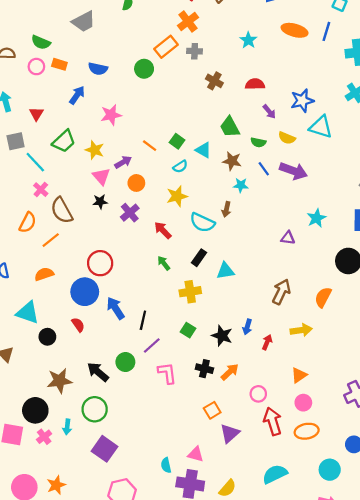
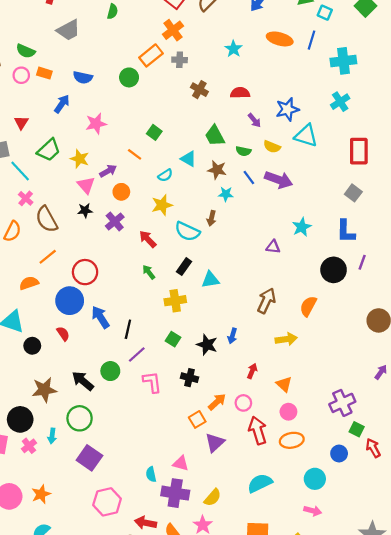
green square: (177, 141) -> (154, 132), moved
orange line: (51, 240) -> (48, 257), moved
red arrow: (267, 342) -> (252, 371), moved
orange arrow: (230, 372) -> (217, 402), moved
orange triangle: (299, 375) -> (284, 384), turned -42

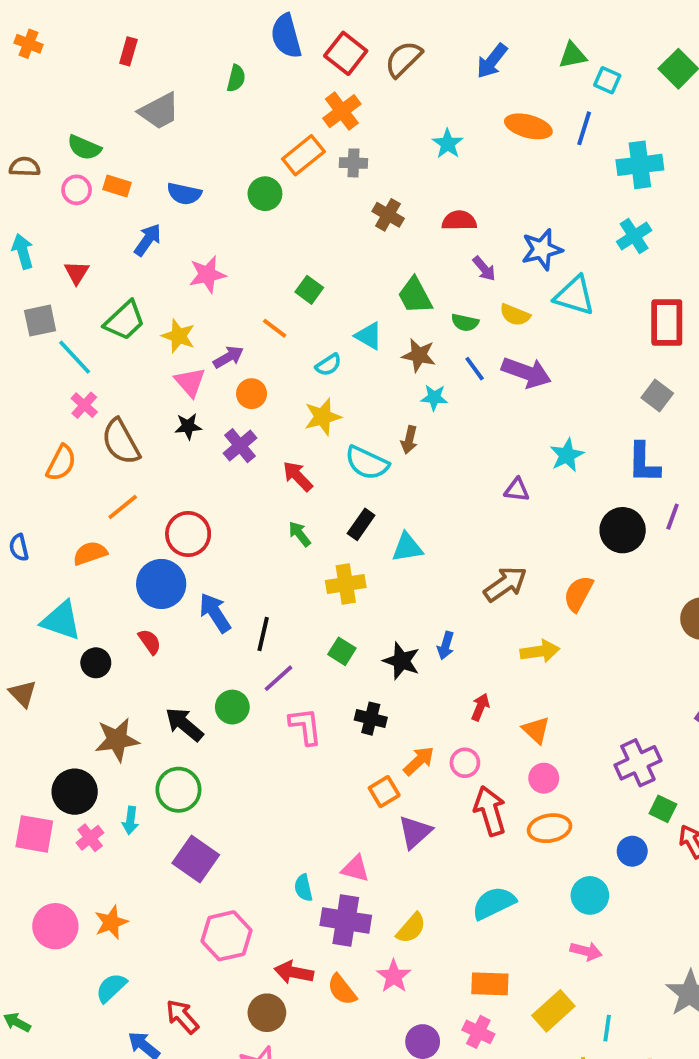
brown arrow: (266, 301) -> (505, 584), turned 30

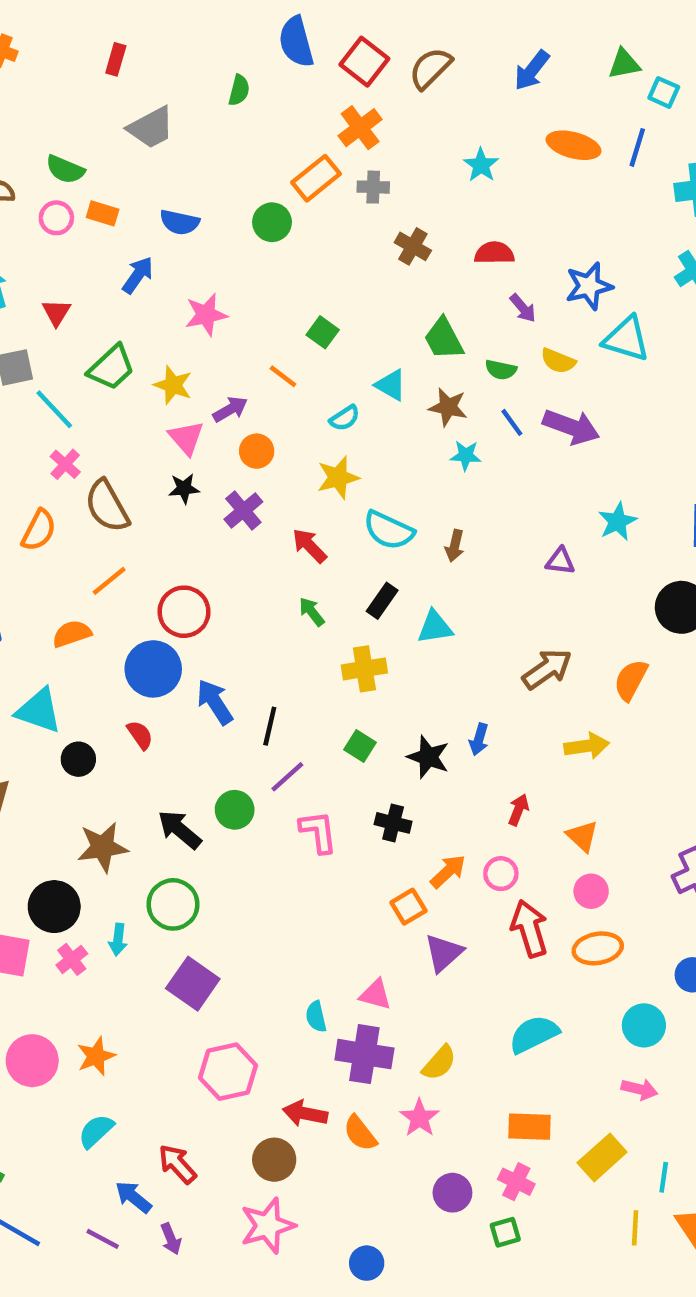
brown arrow: (409, 440) -> (455, 546), moved

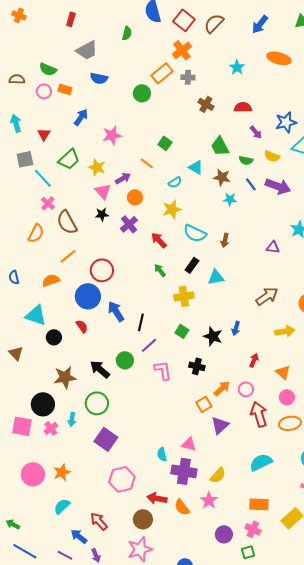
blue semicircle: (180, 222) -> (99, 78), moved

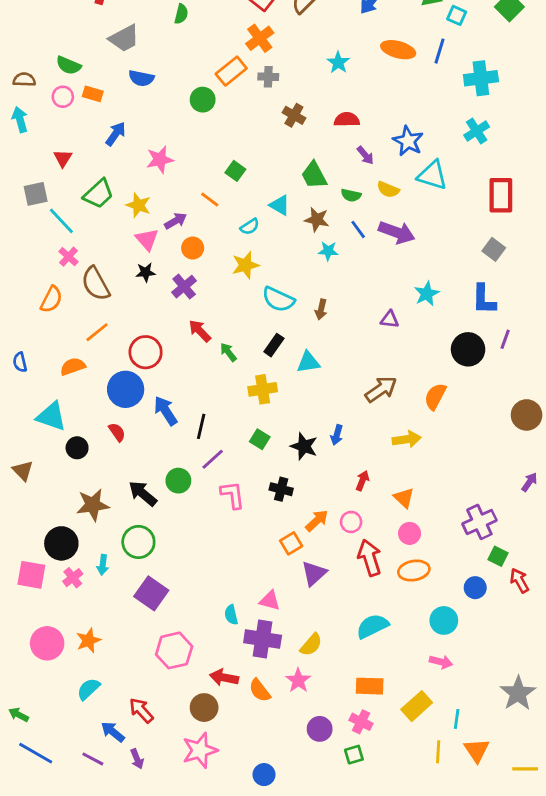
blue star: (286, 122) -> (408, 141), turned -30
cyan arrow: (16, 123) -> (20, 120), moved
red arrow: (159, 240) -> (200, 331), moved

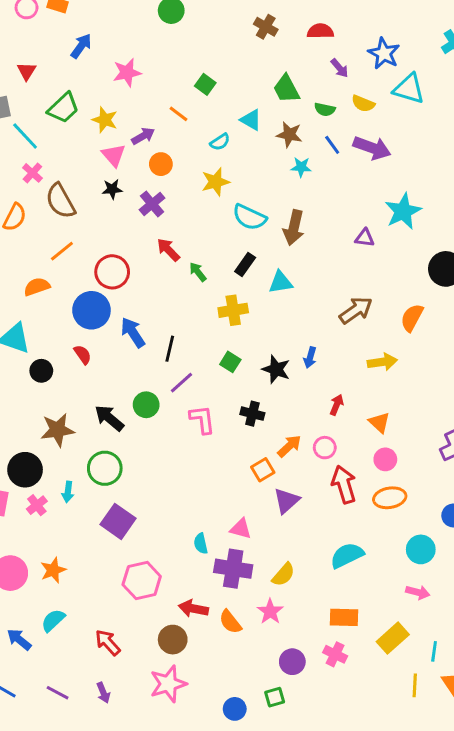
cyan star: (427, 294) -> (403, 211), size x1.4
brown arrow: (321, 309) -> (294, 228), size x1.6
blue arrow: (113, 732) -> (19, 640), moved
green square: (354, 755) -> (275, 697), moved

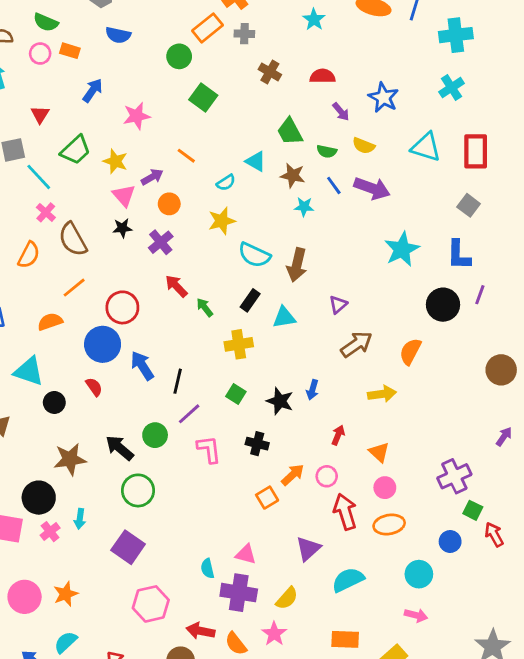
green square: (205, 84) -> (203, 97), moved, size x1.4
cyan triangle: (409, 89) -> (426, 147), moved
purple triangle: (365, 238) -> (338, 305), moved, turned -48
green circle: (105, 468) -> (138, 490), moved
purple triangle: (286, 501) -> (308, 549), moved

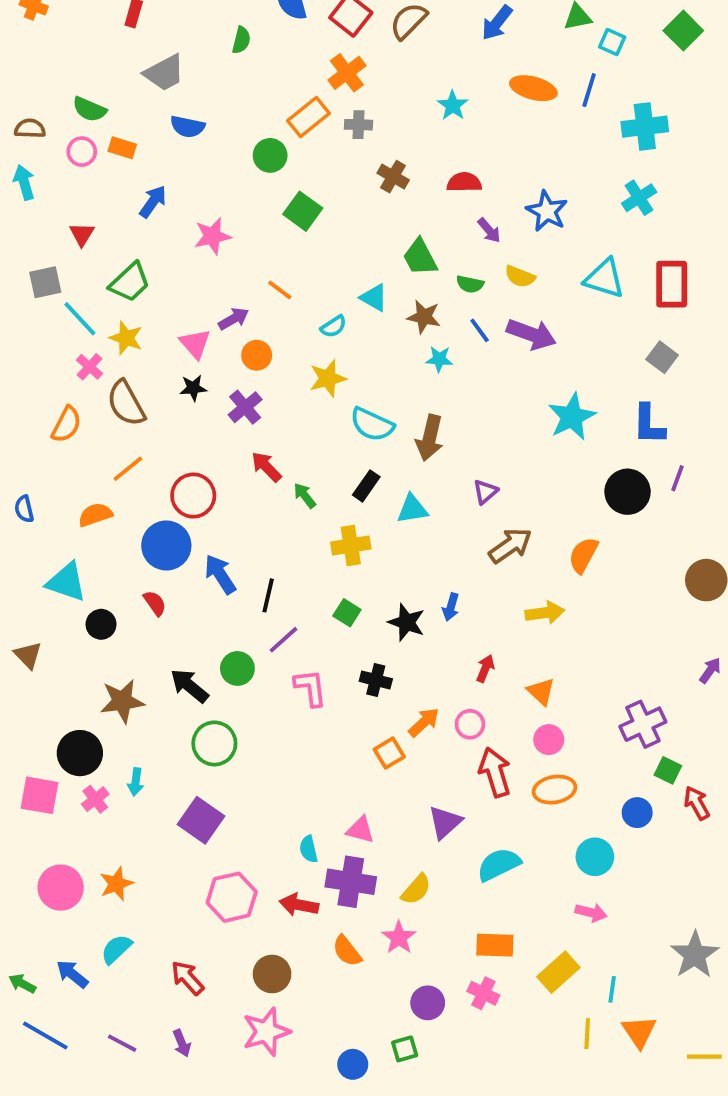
yellow star: (115, 161) -> (126, 338), moved
red arrow: (200, 631) -> (299, 905), moved

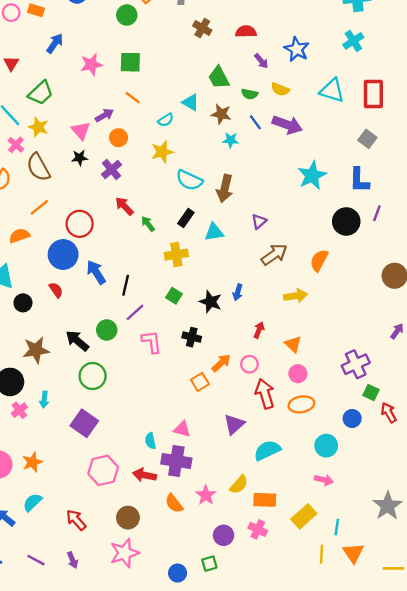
green square: (303, 211) -> (130, 62), moved, turned -35
yellow semicircle: (416, 889) -> (239, 485), moved

